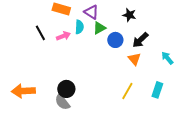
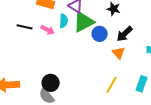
green triangle: (99, 28) -> (84, 22), size x1.6
black line: (40, 33) -> (25, 27), turned -49
pink arrow: (63, 36) -> (48, 30), turned 48

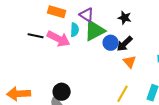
pink arrow: (48, 30) -> (59, 39), size x1.6
black arrow: (125, 34) -> (125, 44), moved

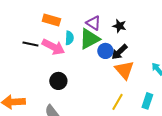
purple triangle: (87, 15) -> (93, 23), moved
orange triangle: (130, 62) -> (124, 70), size x1.5
black circle: (62, 92) -> (58, 81), moved

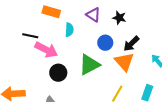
green triangle: (89, 39) -> (89, 65), moved
pink arrow: (53, 47) -> (46, 50), moved
black arrow: (119, 52) -> (131, 44), moved

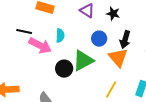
cyan semicircle: (69, 30) -> (60, 36), moved
black arrow: (131, 44) -> (125, 40), turned -30
black circle: (58, 73) -> (64, 69), moved

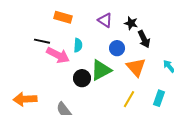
black arrow: (125, 40) -> (144, 39), moved, turned -42

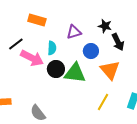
purple triangle: (105, 20) -> (74, 32), moved, turned -49
black line: (42, 41) -> (16, 44), turned -49
green triangle: (101, 70) -> (75, 73), turned 35
black circle: (82, 78) -> (56, 69), moved

